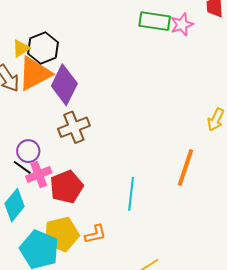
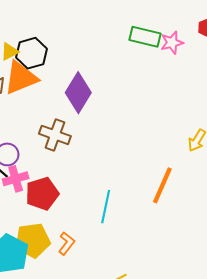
purple diamond: (64, 85) -> (78, 93), moved
brown cross: (74, 127) -> (55, 135), turned 36
orange L-shape: (95, 234) -> (67, 243), turned -45

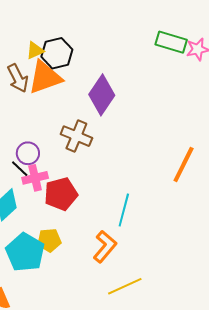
orange line: (162, 185) -> (184, 165), moved
yellow pentagon: (33, 240) -> (49, 240), size x0.7
orange L-shape: (67, 243) -> (105, 247), moved, size x1.4

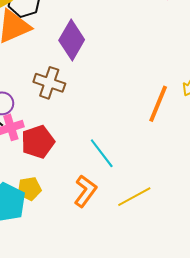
cyan line: (124, 210) -> (102, 153), turned -48
yellow line: (125, 286) -> (134, 197), moved

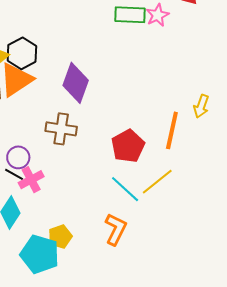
red pentagon: (38, 142) -> (128, 146), moved
yellow line: (134, 197) -> (157, 182), moved

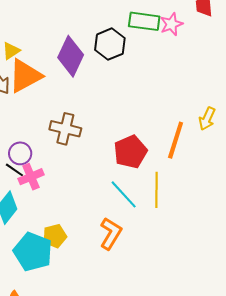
black hexagon: (22, 53) -> (110, 44), moved
purple diamond: (76, 83) -> (71, 56), moved
yellow line: (157, 182) -> (156, 190), turned -56

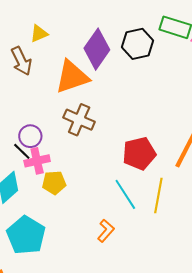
orange triangle: (25, 76) -> (72, 77), moved
orange L-shape: (111, 234) -> (106, 231), size x0.7
yellow pentagon: (55, 236) -> (54, 183), moved

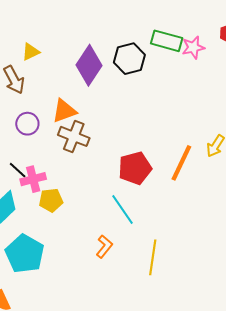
orange triangle: (72, 77) -> (64, 111), moved, size x0.7
purple circle: (30, 136) -> (27, 124), moved
yellow line: (158, 195) -> (153, 257), moved

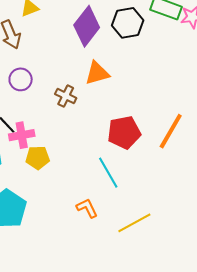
orange triangle: (64, 111) -> (97, 73), moved
brown cross: (74, 136) -> (66, 96), size x0.7
orange L-shape: (104, 246) -> (87, 208), turned -70
yellow line: (153, 257) -> (134, 223), turned 48

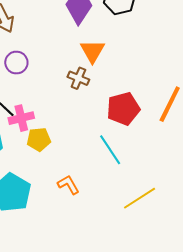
orange triangle: (97, 73) -> (92, 51), turned -40
brown cross: (66, 96) -> (78, 78), moved
orange L-shape: (87, 208) -> (68, 185), moved

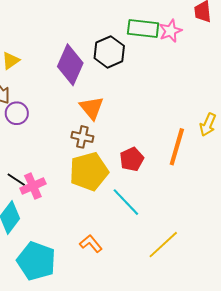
purple circle: (16, 63) -> (17, 113), moved
red pentagon: (123, 109) -> (132, 159), size x0.7
yellow pentagon: (39, 139) -> (89, 171), moved, size x1.6

